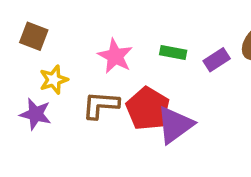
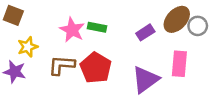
green rectangle: (173, 53) -> (97, 27), moved
purple triangle: (175, 125) -> (145, 80), moved

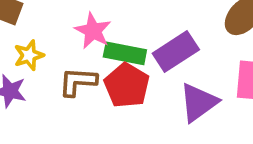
green rectangle: (97, 27) -> (125, 53), moved, size x1.5
purple rectangle: (145, 32) -> (176, 52), moved, size x1.6

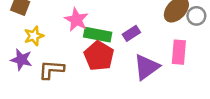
purple rectangle: (176, 52) -> (131, 33), size x0.6
brown L-shape: (78, 82) -> (51, 70), moved

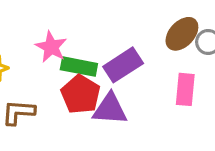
purple rectangle: (131, 33) -> (123, 65), size x1.6
purple triangle: (146, 67) -> (110, 109), moved, turned 40

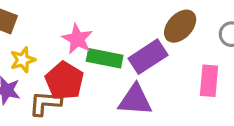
brown ellipse: (182, 34) -> (180, 26), moved
red pentagon: (81, 94) -> (64, 81), moved

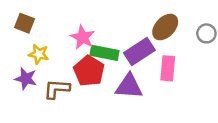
yellow star: (23, 60) -> (39, 54), turned 30
red pentagon: (64, 81) -> (89, 71), moved
pink rectangle: (209, 81) -> (168, 68), moved

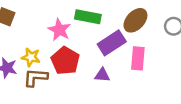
green rectangle: (105, 53) -> (88, 17), moved
yellow star: (39, 54) -> (31, 57), moved
purple triangle: (129, 86) -> (102, 75), size x0.6

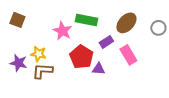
purple rectangle: (112, 43) -> (106, 42), size x0.6
pink rectangle: (138, 58) -> (128, 55), turned -36
red pentagon: (65, 61) -> (81, 57), moved

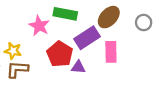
purple rectangle: (106, 42) -> (87, 38), size x1.6
pink rectangle: (128, 55) -> (111, 52), turned 30

